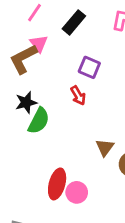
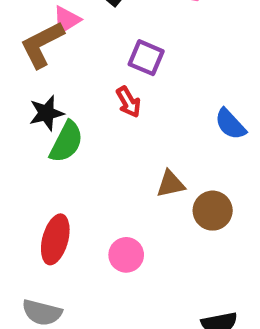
pink triangle: (39, 44) -> (66, 20), turned 36
brown triangle: (105, 147) -> (171, 184), turned 42
red ellipse: (57, 184) -> (55, 239), moved

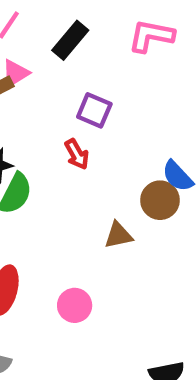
brown circle: (213, 211) -> (160, 200), moved

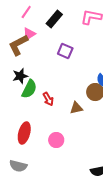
red arrow: (77, 154) -> (48, 99), moved

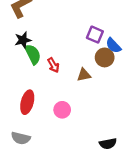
purple square: (65, 51) -> (95, 35), moved
green semicircle: (29, 89) -> (33, 54), turned -54

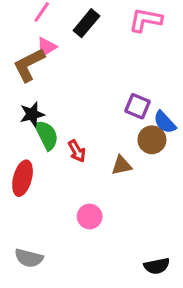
red ellipse: (27, 102) -> (23, 178), moved

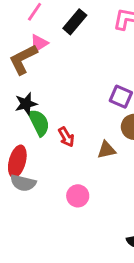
gray semicircle: (29, 258) -> (23, 183), moved

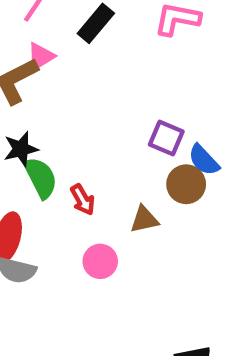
pink circle: (78, 196) -> (100, 261), moved

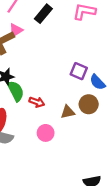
brown circle: (186, 184) -> (89, 104), moved
red arrow: (83, 200) -> (37, 102), turned -40

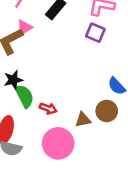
purple square: (79, 71) -> (95, 33), moved
pink circle: (46, 133) -> (58, 143), size x1.6

